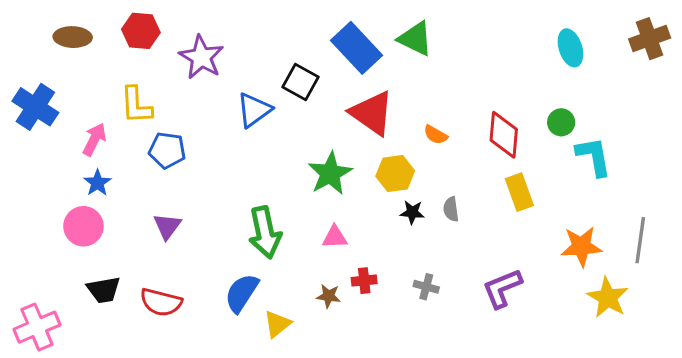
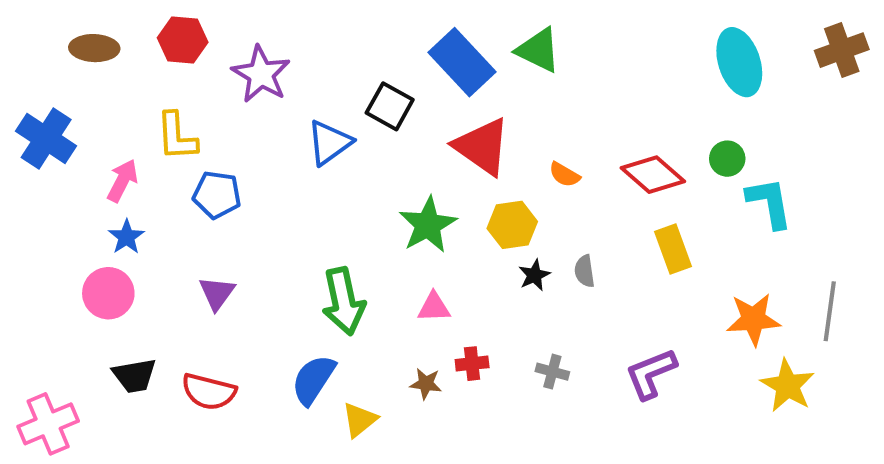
cyan ellipse: (570, 48) -> (739, 62), size x1.4
red diamond: (504, 135) -> (653, 175), turned -54
black star: (412, 212) -> (534, 275), turned -30

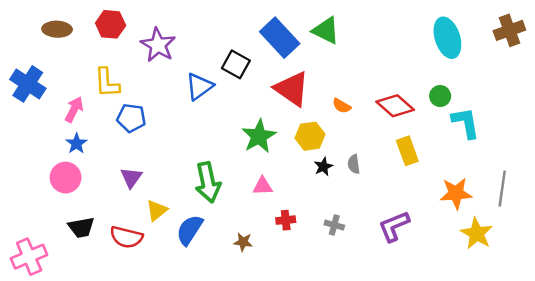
brown star: (426, 384) -> (243, 242), moved
yellow triangle: (360, 420) -> (157, 210), moved

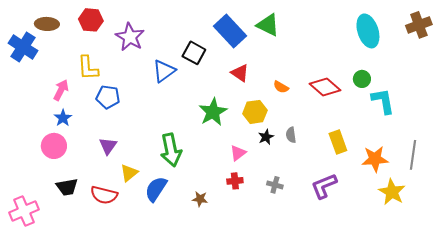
blue cross: (28, 84) -> (23, 47), moved
red triangle: (292, 89) -> (240, 73), size x0.6
yellow rectangle: (407, 151) -> (338, 142), moved
pink triangle: (263, 186) -> (238, 153), moved, turned -36

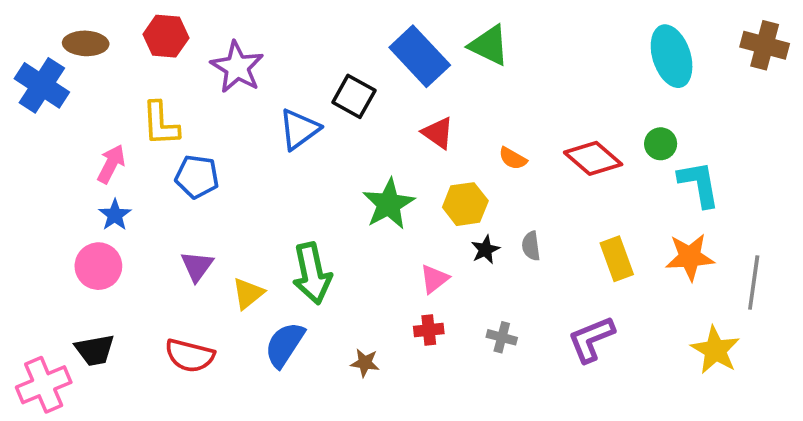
brown cross: (419, 25) -> (765, 45), turned 35
orange star: (375, 159) -> (690, 257), moved
yellow triangle: (129, 173) -> (248, 293), moved
black trapezoid: (67, 187) -> (95, 350), moved

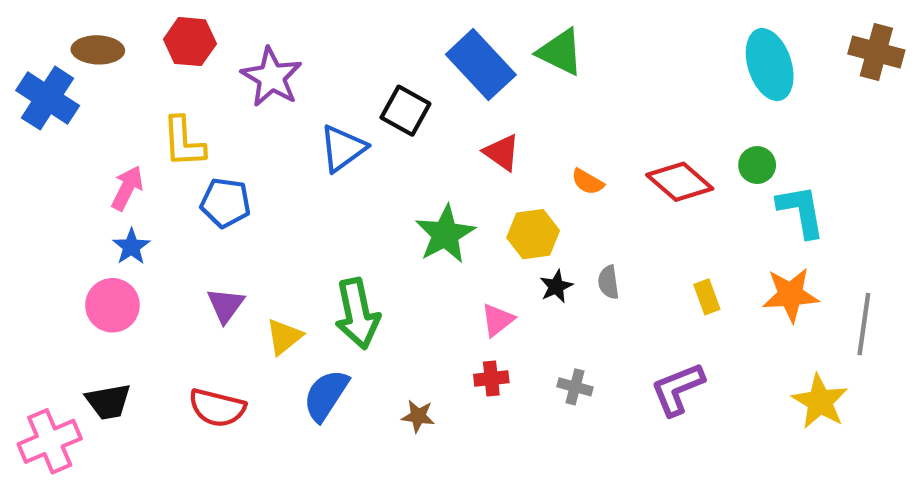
yellow rectangle: (617, 259) -> (707, 297), size x0.7

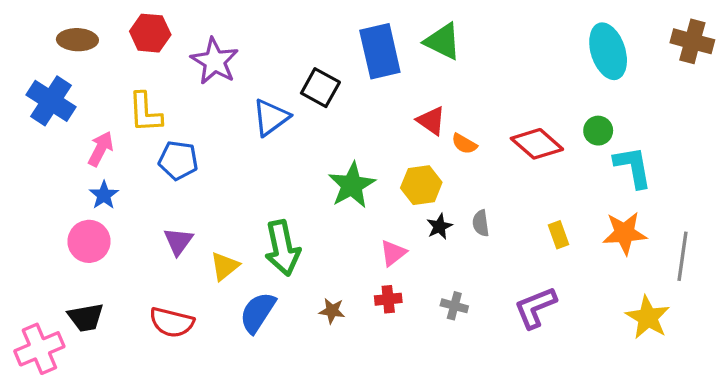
blue rectangle: (481, 65) -> (380, 51), turned 30
blue cross: (48, 98) -> (51, 101), moved
red triangle: (502, 152) -> (431, 121), moved
brown star: (418, 416) -> (332, 311), moved

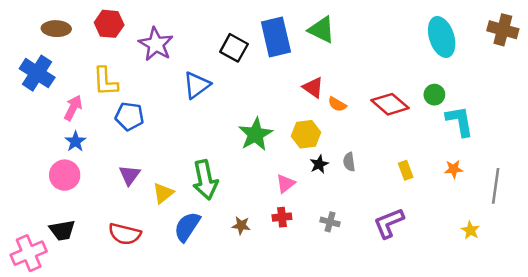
black square: (320, 88) -> (234, 48), moved
orange star: (625, 233) -> (454, 169), size x0.6
yellow star: (648, 317) -> (470, 230), size x0.6

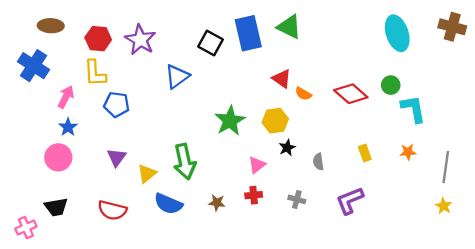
red hexagon: (109, 24) -> (98, 39), moved
gray semicircle: (349, 162) -> (318, 162), moved
blue semicircle: (187, 227) -> (168, 204), turned -100
yellow star: (470, 230) -> (444, 206), moved
pink cross: (29, 253) -> (26, 228), size x0.7

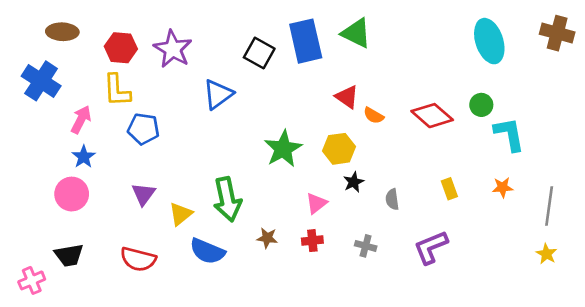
brown star: (217, 203) -> (267, 238), moved

